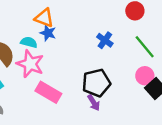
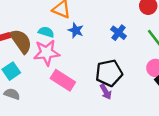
blue star: (48, 33) -> (76, 30), moved
pink star: (30, 64) -> (47, 53), turned -30

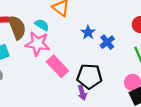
blue star: (76, 30) -> (88, 32), moved
pink rectangle: (63, 80) -> (57, 66), moved

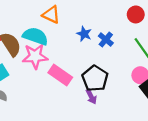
cyan semicircle: (42, 25) -> (35, 36), size x1.6
black pentagon: (89, 76) -> (95, 78), turned -30

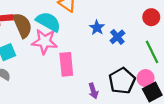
pink rectangle: (60, 75) -> (66, 64), turned 40
black pentagon: (95, 78) -> (122, 81), moved

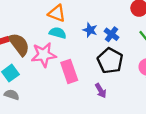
cyan semicircle: (48, 22) -> (58, 33), moved, size x0.7
black pentagon: (122, 81) -> (110, 61), moved

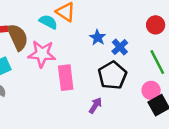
cyan semicircle: (58, 33) -> (48, 22), moved
purple arrow: (101, 91) -> (95, 105), turned -128

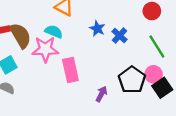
cyan semicircle: (48, 22) -> (54, 32), moved
black pentagon: (112, 75) -> (132, 80), moved

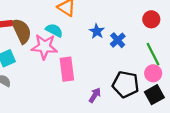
pink circle: (154, 74) -> (153, 73), moved
black pentagon: (132, 80) -> (126, 84), turned -30

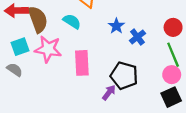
red circle: (151, 19) -> (173, 27), moved
pink star: (44, 47) -> (48, 49), moved
black pentagon: (126, 84) -> (124, 76), moved

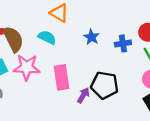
blue cross: (137, 37) -> (123, 43), moved, turned 35
purple arrow: (109, 93) -> (83, 95), moved

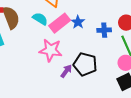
pink star: (27, 67) -> (51, 50), moved
pink rectangle: (61, 77) -> (60, 23), moved, turned 55

